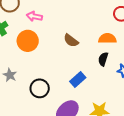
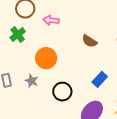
orange circle: (28, 41) -> (46, 58), moved

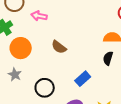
brown semicircle: (89, 41) -> (59, 47), moved
orange circle: (46, 58) -> (21, 48), moved

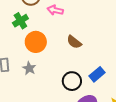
black circle: (45, 88) -> (72, 81), moved

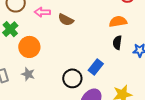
brown semicircle: (74, 42) -> (66, 20), moved

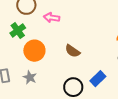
brown semicircle: (66, 20) -> (73, 51), moved

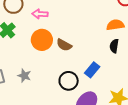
orange circle: (34, 51) -> (42, 40), moved

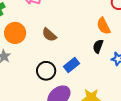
orange semicircle: (115, 25) -> (104, 26), turned -120
orange circle: (42, 40) -> (15, 33), moved

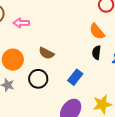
black circle: (46, 71) -> (38, 79), moved

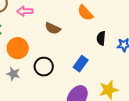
orange semicircle: (97, 31) -> (85, 13), moved
brown semicircle: (46, 53) -> (53, 28), moved

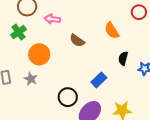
black circle: (44, 67) -> (68, 97), moved

